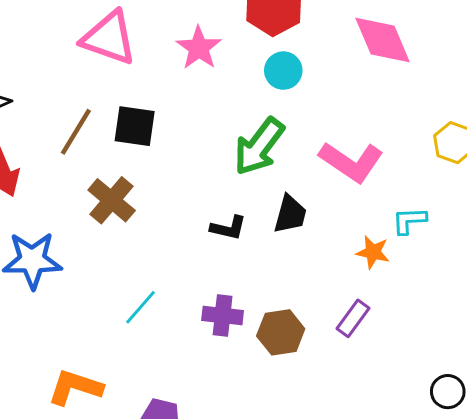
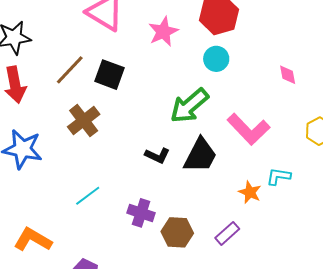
pink diamond: (383, 40) -> (288, 75), moved, size x0.5
black trapezoid: (290, 214) -> (200, 155), size x1.4

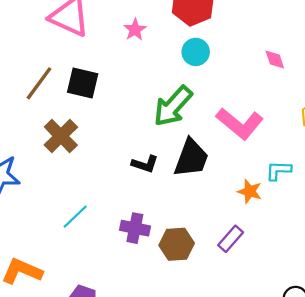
pink star: (163, 32) -> (135, 30), size x0.7

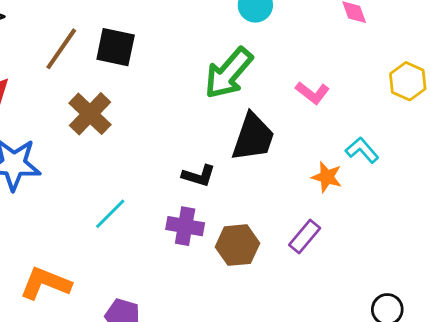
pink L-shape: (240, 124) -> (312, 93), size x0.6
black L-shape: (145, 164) -> (199, 176), moved
cyan L-shape: (278, 171) -> (362, 150), turned 48

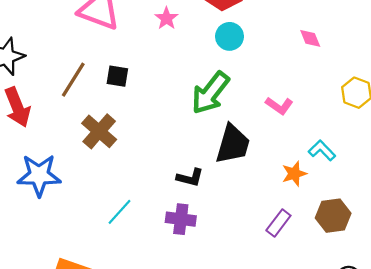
black square: (116, 47) -> (117, 76), size x0.7
orange star: (327, 177) -> (294, 174), turned -30
brown hexagon: (237, 245) -> (333, 216), moved

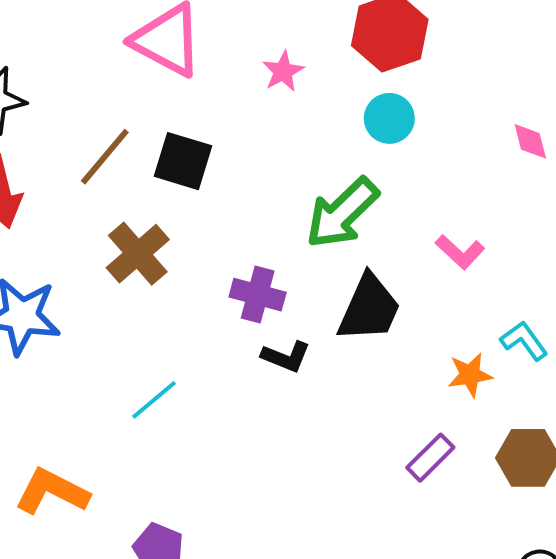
black square: (117, 76) -> (183, 161), size x1.4
purple cross: (181, 219) -> (258, 295), moved

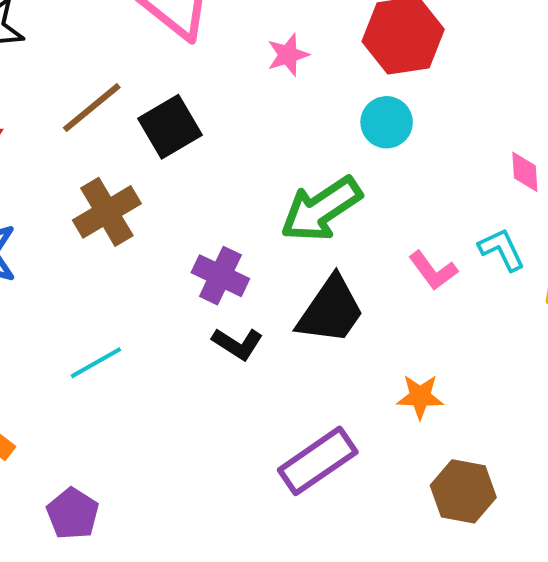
black square: (183, 161) -> (170, 127), turned 32
cyan L-shape: (524, 341) -> (502, 249), moved
purple rectangle: (430, 458) -> (318, 461), moved, size x1.5

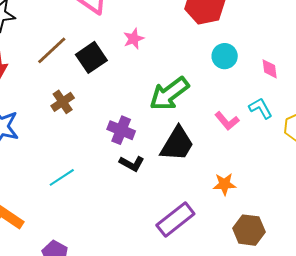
pink star: (288, 55) -> (134, 39), moved
cyan circle: (387, 122) -> (225, 56), moved
brown cross: (107, 212) -> (63, 102), size x0.7

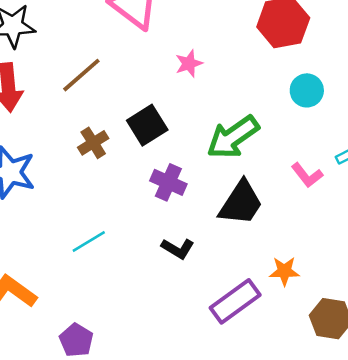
black square: (91, 57) -> (147, 125), moved
black L-shape: (132, 164) -> (178, 248), moved
orange star: (224, 184) -> (284, 271), moved

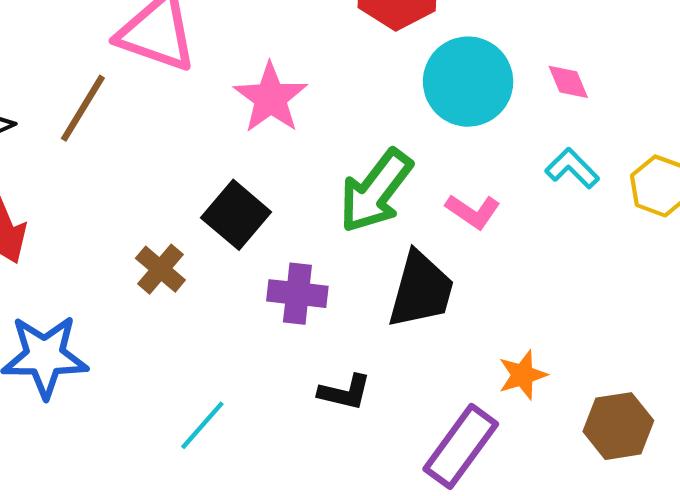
pink star: (189, 64) -> (271, 98), size x1.6
brown line: (81, 75) -> (83, 108), moved
cyan circle: (307, 90) -> (468, 82), size x1.6
pink L-shape: (307, 175) -> (473, 211), moved

